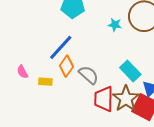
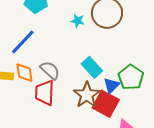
orange diamond: (66, 66) -> (24, 73), moved, turned -45
red trapezoid: (104, 99) -> (45, 93), moved

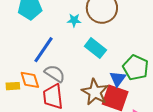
blue line: (23, 42) -> (43, 50), moved
cyan rectangle: (92, 67) -> (95, 48), moved

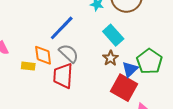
yellow rectangle: (13, 86) -> (28, 66), moved
brown star: (95, 92) -> (110, 58), moved, size x0.6

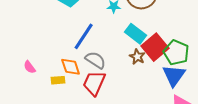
blue triangle: (130, 69) -> (174, 76), moved, size x1.4
red trapezoid: (63, 76) -> (94, 83), turned 32
red square: (124, 88) -> (155, 47), moved, turned 32

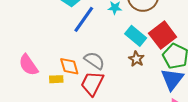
blue line: (84, 36) -> (84, 19), moved
red square: (155, 47) -> (163, 35), moved
pink semicircle: (30, 67) -> (28, 65), size x1.6

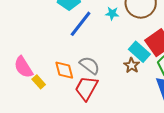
cyan rectangle: (136, 36) -> (139, 52), moved
yellow rectangle: (56, 79) -> (39, 82), moved, turned 48

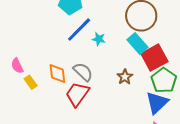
cyan star: (112, 13) -> (99, 39), moved
cyan rectangle: (139, 52) -> (138, 44), moved
pink semicircle: (23, 67) -> (17, 66), size x0.7

